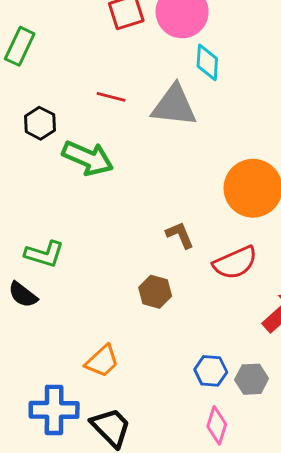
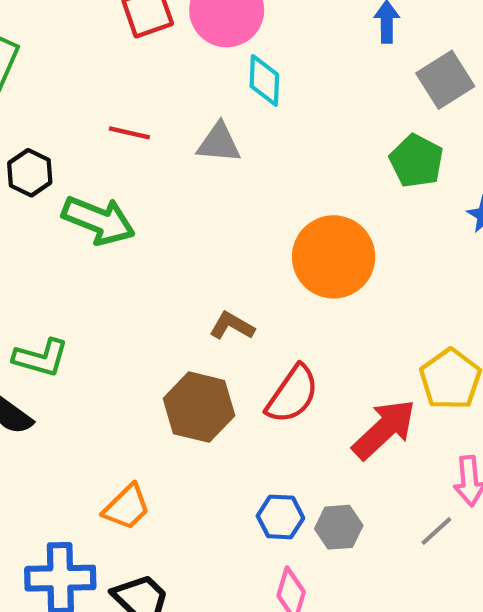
gray triangle: (174, 106) -> (219, 143), size x0.7
brown L-shape: (180, 235) -> (232, 326), turned -36
red semicircle: (235, 263) -> (292, 394), moved, turned -30
brown hexagon: (155, 292) -> (199, 407), size x1.5

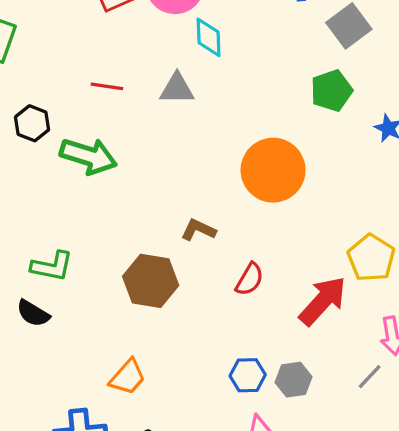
green pentagon: (416, 161) -> (331, 91), turned 30
red semicircle: (292, 394) -> (250, 279), size x0.7
brown hexagon: (199, 407) -> (151, 281), moved

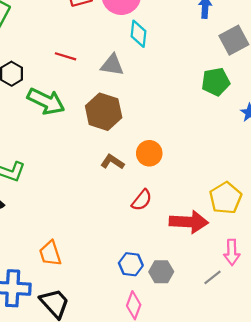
orange circle: (273, 170) -> (149, 153), moved, size x0.6
brown hexagon: (151, 281) -> (104, 112), moved
red arrow: (323, 301) -> (189, 222), turned 42
orange trapezoid: (128, 377) -> (50, 253), turned 112

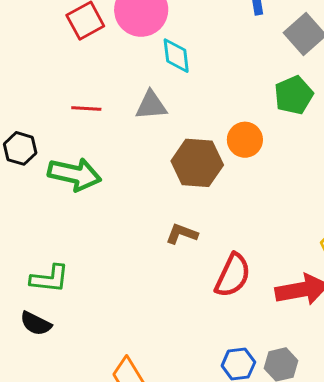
brown hexagon: (104, 112) -> (197, 163), moved
orange circle: (149, 153) -> (245, 140), moved
red semicircle: (142, 200) -> (233, 275), size x1.4

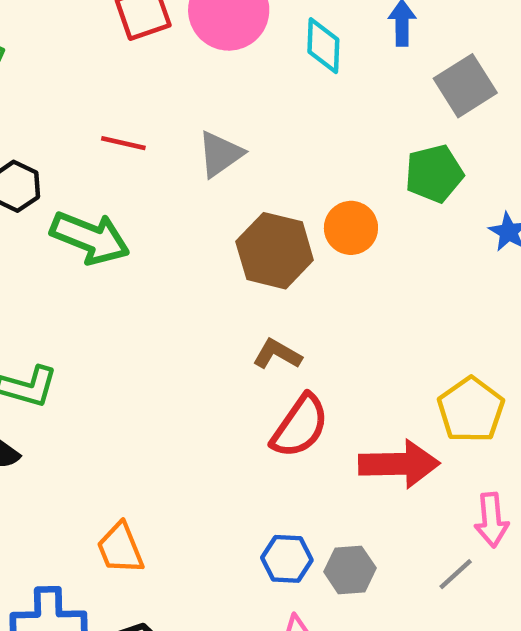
cyan diamond: (176, 56) -> (323, 46), moved
gray triangle: (151, 105) -> (220, 154), turned -40
brown L-shape: (182, 234) -> (277, 354), moved

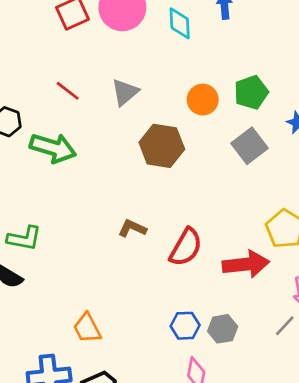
gray square: (465, 86) -> (249, 146), moved
red line: (123, 143) -> (68, 91), turned 30
orange circle: (351, 228) -> (203, 100), moved
brown L-shape: (277, 354) -> (132, 228), moved

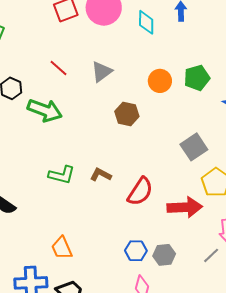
brown hexagon: (162, 146) -> (127, 114), size x0.7
gray square: (249, 146) -> (194, 147), moved
green L-shape: (24, 238) -> (62, 175), moved

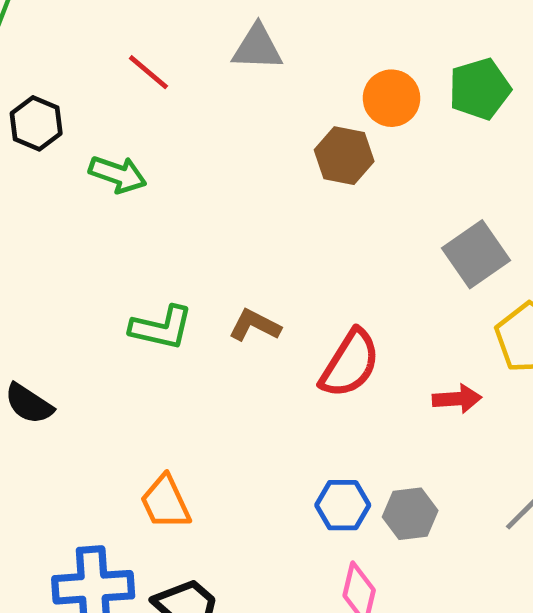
gray triangle: (102, 72) -> (257, 48), moved, turned 40
green arrow: (45, 110) -> (118, 174), size x0.7
brown hexagon: (127, 114) -> (344, 156), moved
red arrow: (185, 207) -> (457, 399), size x0.6

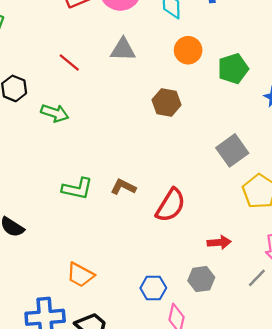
orange circle: (392, 98) -> (188, 50), moved
red arrow: (457, 399) -> (219, 242), moved
orange trapezoid: (165, 502) -> (80, 275), turned -36
blue hexagon: (343, 505) -> (153, 288), moved

